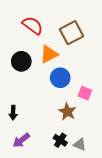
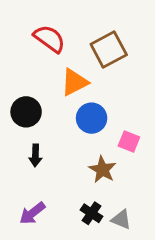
black circle: (21, 61) -> (26, 112), moved
black arrow: (13, 113) -> (35, 156), moved

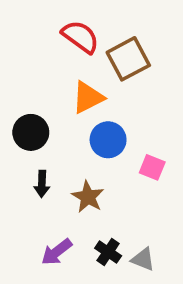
red semicircle: (49, 39) -> (80, 37), moved
brown star: (102, 170) -> (88, 197), moved
purple arrow: (32, 213) -> (57, 252), moved

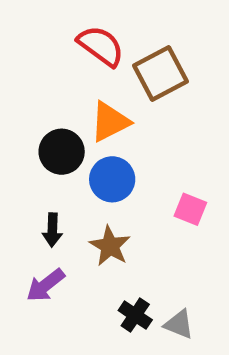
black circle: (31, 132) -> (62, 152), moved
blue circle: (108, 140) -> (112, 179), moved
purple arrow: (57, 252) -> (45, 285), moved

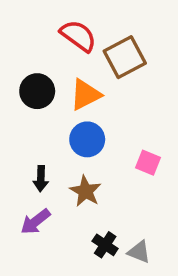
black circle: (62, 152) -> (37, 91), moved

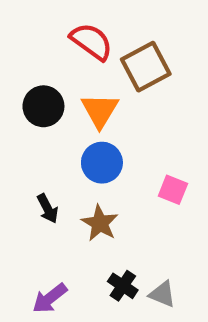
orange triangle: (85, 95) -> (100, 110), turned -32
black arrow: (41, 179) -> (48, 209), turned -30
purple arrow: (35, 222) -> (50, 298), moved

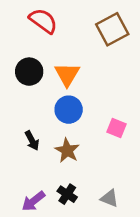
red semicircle: (91, 42) -> (43, 21), moved
brown square: (146, 67) -> (112, 29), moved
black cross: (123, 286) -> (67, 194), moved

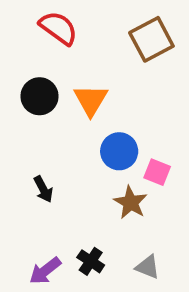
blue circle: (69, 110) -> (119, 151), moved
brown star: (67, 150) -> (131, 202), moved

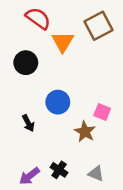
orange triangle: (91, 100) -> (63, 42), moved
blue circle: (119, 151) -> (58, 102), moved

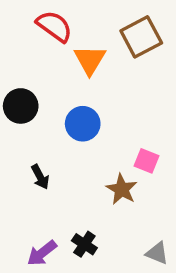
black circle: (26, 63) -> (21, 106), moved
blue circle: (58, 102) -> (83, 124), moved
gray triangle: (96, 174) -> (157, 253), moved

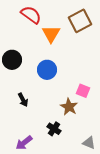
black cross: (84, 244) -> (54, 129), moved

